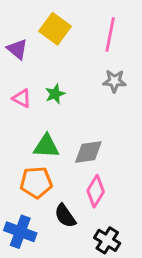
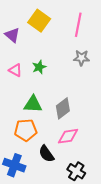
gray diamond: (88, 152) -> (63, 108), turned -30
pink diamond: (96, 191) -> (68, 136), turned 50

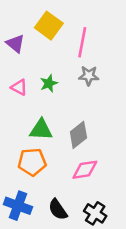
pink line: (78, 25) -> (82, 42), moved
gray star: (81, 58) -> (89, 76), moved
black semicircle: (46, 154) -> (58, 210), moved

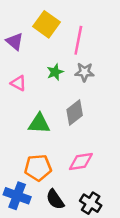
green star: (49, 83) -> (55, 72), moved
gray diamond: (78, 135) -> (75, 112), moved
orange pentagon: (32, 162) -> (38, 168), moved

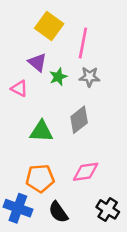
purple triangle: (15, 41) -> (37, 62), moved
black cross: (91, 203) -> (108, 209), moved

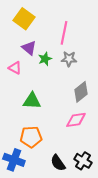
yellow square: (49, 26) -> (24, 19), moved
gray diamond: (79, 120) -> (81, 92), moved
pink diamond: (86, 172) -> (76, 120), moved
black semicircle: (58, 212) -> (58, 163), moved

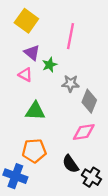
gray star: (69, 59) -> (71, 84), moved
pink triangle: (15, 68) -> (25, 75), moved
gray diamond: (81, 92) -> (89, 101), turned -30
black semicircle: (58, 163) -> (71, 164), moved

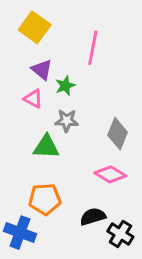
gray star: (71, 84) -> (67, 121), moved
pink diamond: (84, 132) -> (110, 174), turned 40
black semicircle: (71, 164) -> (93, 217), turned 108

